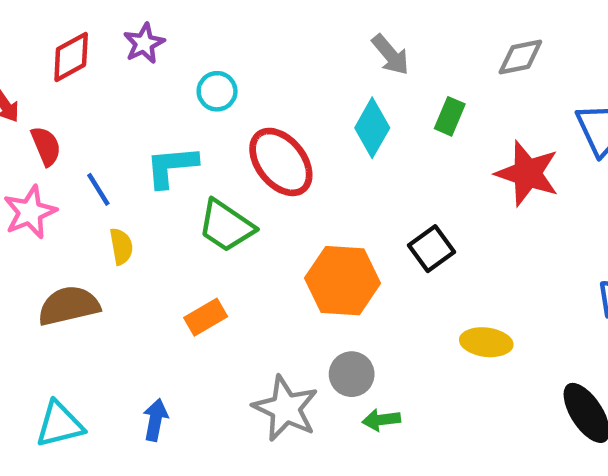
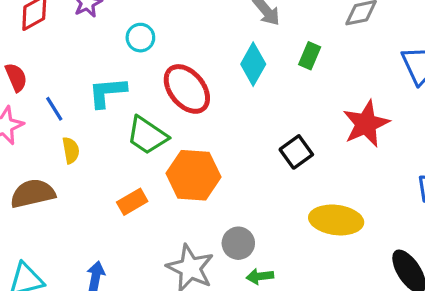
red star: (527, 173) -> (366, 124), moved, turned 30
orange hexagon: (343, 281) -> (194, 175), moved
yellow ellipse: (486, 342) -> (336, 220), size x1.4

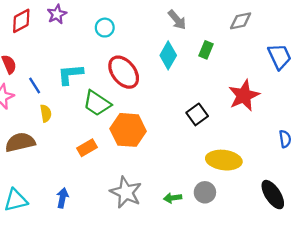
cyan circle: (140, 38) -> (105, 28), moved
gray circle: (238, 243) -> (205, 192), moved

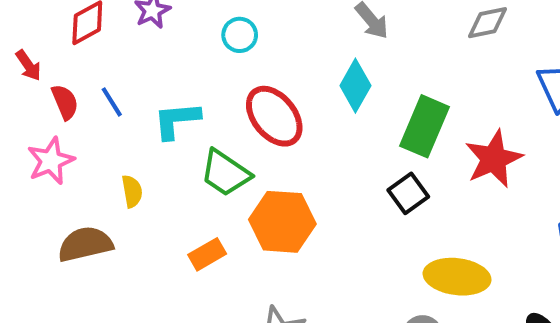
green rectangle: (206, 50) -> (425, 126), moved, size x1.8
blue line: (35, 85) -> (112, 102), moved

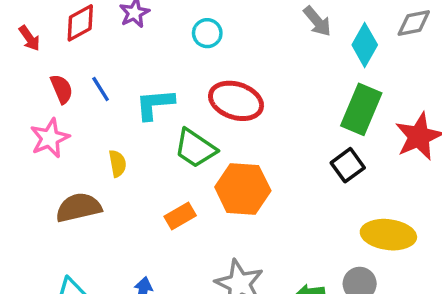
red arrow: (28, 65) -> (29, 38), moved
cyan diamond: (355, 86) -> (365, 45), moved
red ellipse: (274, 116) -> (236, 101), turned -33

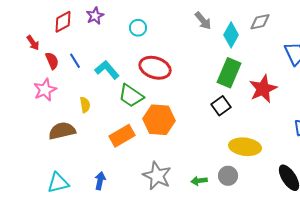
red arrow: (29, 38) -> (33, 43), moved
cyan L-shape: (155, 104) -> (107, 70), turned 55
orange rectangle: (180, 216) -> (122, 136), size x1.4

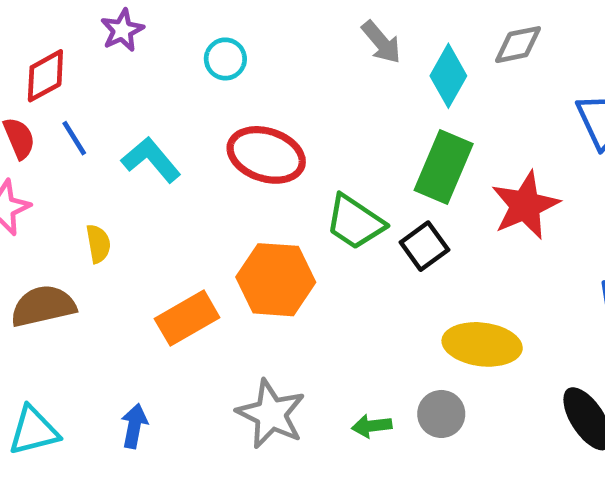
red diamond: (63, 22) -> (45, 76), moved
green trapezoid: (131, 96) -> (355, 222), moved

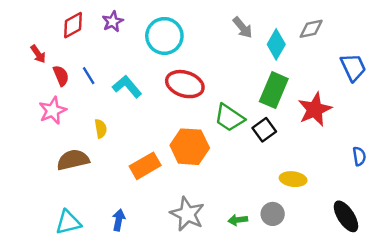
cyan circle: (225, 59) -> (164, 36), size x1.8
red diamond: (45, 76) -> (73, 25), moved
yellow ellipse: (482, 344) -> (293, 179), size x0.7

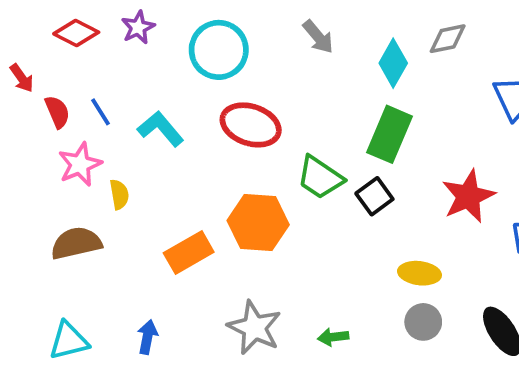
red diamond: (73, 25) -> (76, 33), turned 56
gray arrow: (243, 28) -> (318, 37), moved
red star: (315, 109) -> (468, 196), moved
pink star: (53, 111) -> (80, 164), moved
gray circle: (273, 214) -> (423, 322), moved

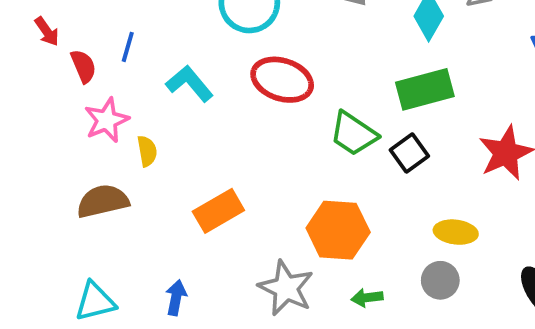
blue line: (101, 112) -> (128, 47), moved, turned 48
green rectangle: (389, 134) -> (425, 89), turned 52
orange hexagon: (258, 223) -> (338, 230), moved
gray circle: (423, 322) -> (440, 280), moved

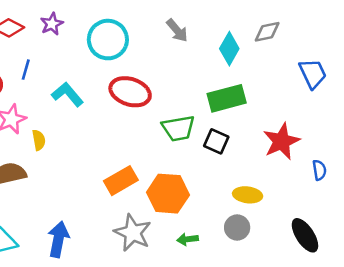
green trapezoid: (353, 134) -> (178, 128), turned -44
black square: (409, 153) -> (216, 141), turned -30
orange rectangle: (218, 211) -> (121, 181), moved
blue arrow: (176, 298) -> (58, 239), size x1.5

